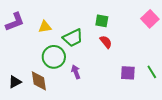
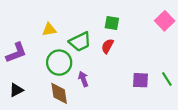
purple L-shape: (15, 22) -> (16, 53), moved
red semicircle: (106, 42) -> (107, 46), moved, turned -112
brown diamond: (39, 81) -> (59, 93), moved

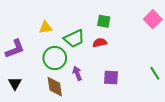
red semicircle: (107, 46) -> (100, 43), turned 48
purple square: (140, 80) -> (111, 77), moved
black triangle: (16, 90) -> (15, 84), turned -32

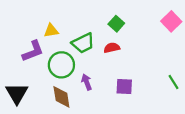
green square: (104, 21) -> (116, 24), turned 32
purple L-shape: (15, 49) -> (33, 51), moved
black triangle: (15, 84) -> (17, 93), size x1.5

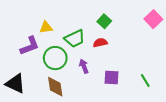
purple arrow: (87, 82) -> (84, 66), moved
green line: (174, 82) -> (145, 81), moved
black triangle: (17, 93) -> (15, 84), turned -35

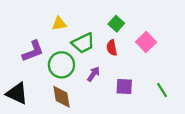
pink square: (153, 19) -> (146, 42), moved
yellow triangle: (46, 27) -> (59, 24), moved
red semicircle: (100, 43) -> (112, 48), turned -88
purple arrow: (84, 66) -> (93, 74), turned 56

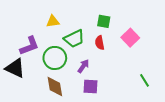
green square: (116, 24) -> (104, 21), turned -32
purple square: (124, 87) -> (90, 87), moved
black triangle: (17, 93) -> (15, 68), moved

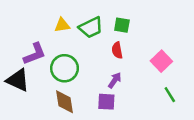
pink square: (130, 38) -> (161, 61), moved
green trapezoid: (74, 39) -> (91, 28), moved
purple arrow: (83, 66) -> (115, 80), moved

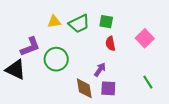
red semicircle: (117, 50) -> (110, 44), moved
pink square: (161, 61) -> (145, 38), moved
brown diamond: (64, 102) -> (84, 88), moved
purple square: (106, 102) -> (108, 88), moved

